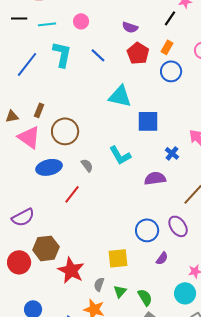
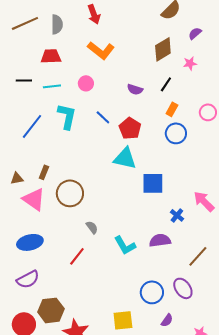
black line: (170, 18) -> (166, 84), moved
red pentagon: (138, 53) -> (130, 128), moved
cyan L-shape: (120, 155) -> (125, 245), moved
blue ellipse: (49, 167) -> (30, 242), moved

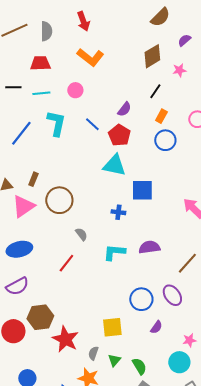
purple semicircle: (135, 89) -> (124, 109), moved, turned -70
pink triangle: (34, 199) -> (23, 206), turned 50
blue cross: (177, 215) -> (118, 212), moved, turned -32
cyan L-shape: (125, 245) -> (114, 252), turned 125

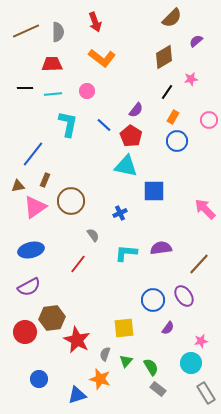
pink star: (179, 70) -> (191, 79), moved
blue line: (21, 133) -> (33, 154), moved
blue cross: (118, 212) -> (120, 213), moved, turned -32

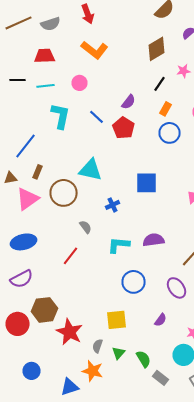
gray semicircle: (58, 32) -> (50, 24), turned 72
cyan triangle: (126, 166) -> (90, 170), moved
blue circle: (153, 300) -> (134, 282), moved
gray rectangle: (158, 389) -> (160, 378), moved

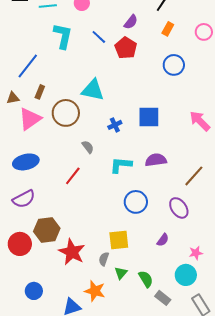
blue circle: (170, 133) -> (174, 65), moved
blue square: (146, 183) -> (149, 117), moved
gray semicircle: (98, 346) -> (104, 259), moved

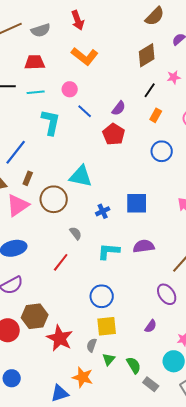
blue line: (99, 37) -> (85, 111), moved
blue circle: (136, 202) -> (102, 296), moved
blue circle: (34, 291) -> (12, 378), moved

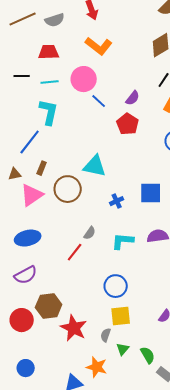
pink circle: (70, 89) -> (84, 79), size x1.6
cyan L-shape: (51, 122) -> (49, 112), moved
gray semicircle: (76, 233) -> (90, 233), moved, turned 72

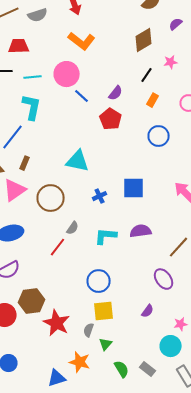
red trapezoid: (49, 52) -> (19, 46), moved
brown circle: (68, 189) -> (51, 198), moved
green semicircle: (148, 355) -> (122, 369), moved

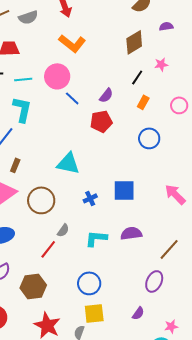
purple semicircle: (176, 24) -> (166, 26), turned 32
red pentagon: (111, 119) -> (101, 121), turned 30
purple ellipse: (164, 279) -> (154, 281), turned 60
brown hexagon: (32, 301) -> (33, 286), moved

